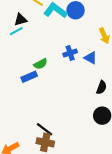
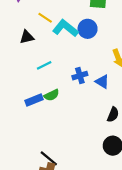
cyan line: (16, 31) -> (44, 65), moved
green semicircle: (40, 64) -> (52, 95), moved

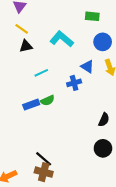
yellow line: (45, 18) -> (22, 29), moved
blue circle: (88, 29) -> (103, 42), moved
blue triangle: (102, 82) -> (87, 66), moved

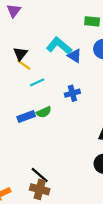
yellow line: (22, 29) -> (24, 65), moved
black triangle: (26, 46) -> (20, 54), turned -40
blue triangle: (87, 66) -> (74, 56), moved

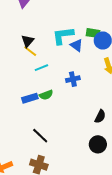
green rectangle: (92, 21) -> (93, 33), moved
cyan L-shape: (59, 46) -> (63, 36), turned -50
black line: (40, 175) -> (40, 136), moved

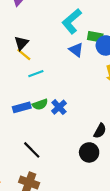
cyan L-shape: (63, 36) -> (72, 21), moved, turned -35
blue cross: (73, 79) -> (59, 107), moved, turned -32
black circle: (98, 144) -> (89, 152), moved

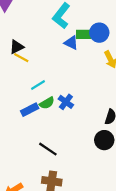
green rectangle: (95, 37) -> (84, 34), moved
black triangle: (21, 43) -> (17, 47), turned 32
cyan line: (36, 74) -> (38, 85), moved

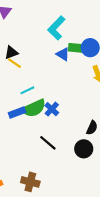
green semicircle: (47, 103) -> (34, 108), size x1.6
black line: (48, 149) -> (48, 143), moved

